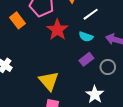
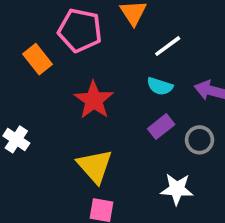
red star: (57, 30) -> (94, 100), moved
white star: (95, 94) -> (177, 189), turned -30

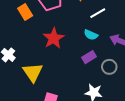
yellow triangle: (95, 166) -> (33, 72), moved

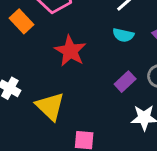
purple rectangle: (89, 57) -> (125, 82), moved

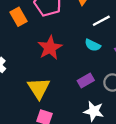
yellow triangle: (50, 106) -> (39, 88), moved

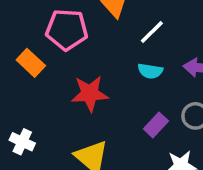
red star: (50, 48) -> (90, 93), turned -30

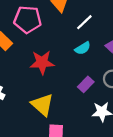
cyan semicircle: (150, 71) -> (83, 48), turned -42

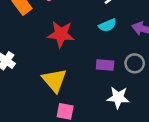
purple rectangle: (86, 84) -> (105, 65), turned 42

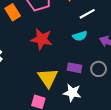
yellow triangle: (54, 80) -> (48, 78), moved
white star: (118, 98) -> (72, 93), moved

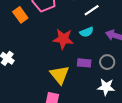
red star: (42, 39) -> (63, 39), moved
white star: (72, 93) -> (106, 87), moved

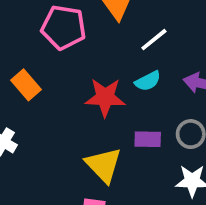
orange rectangle: (20, 15) -> (26, 85), moved

